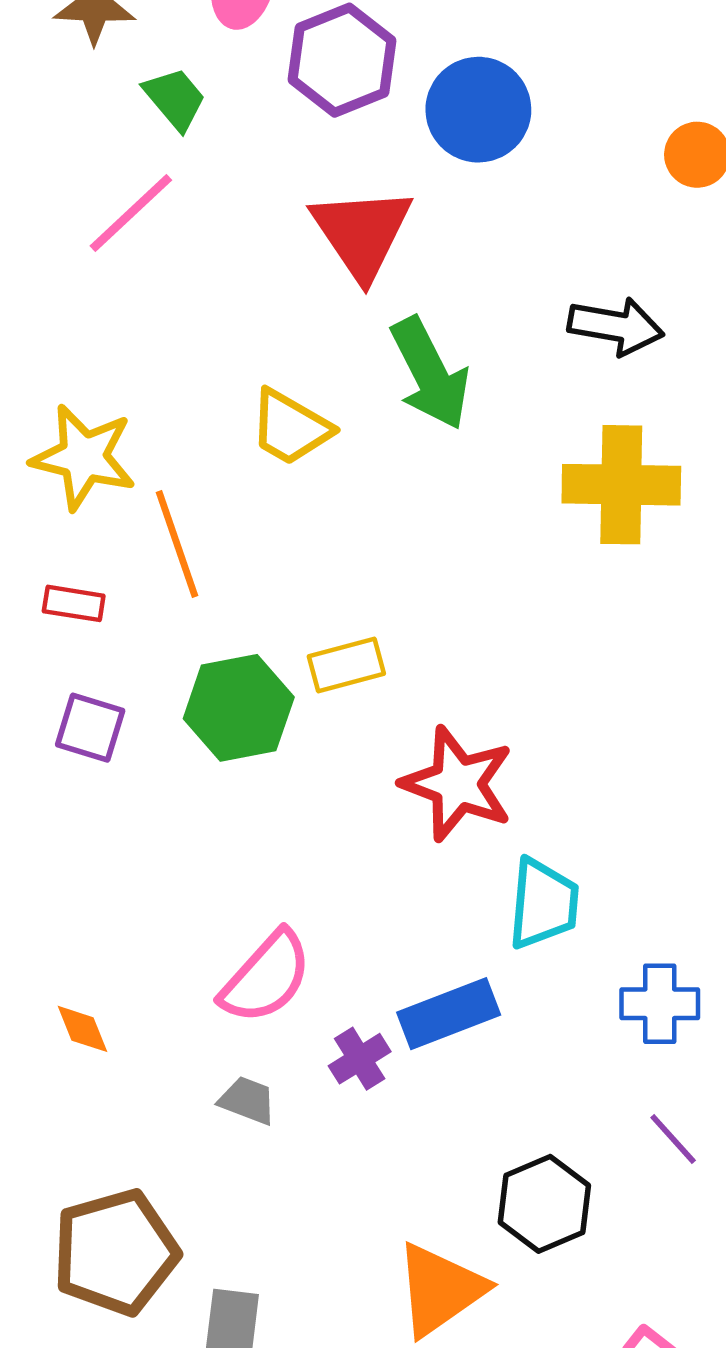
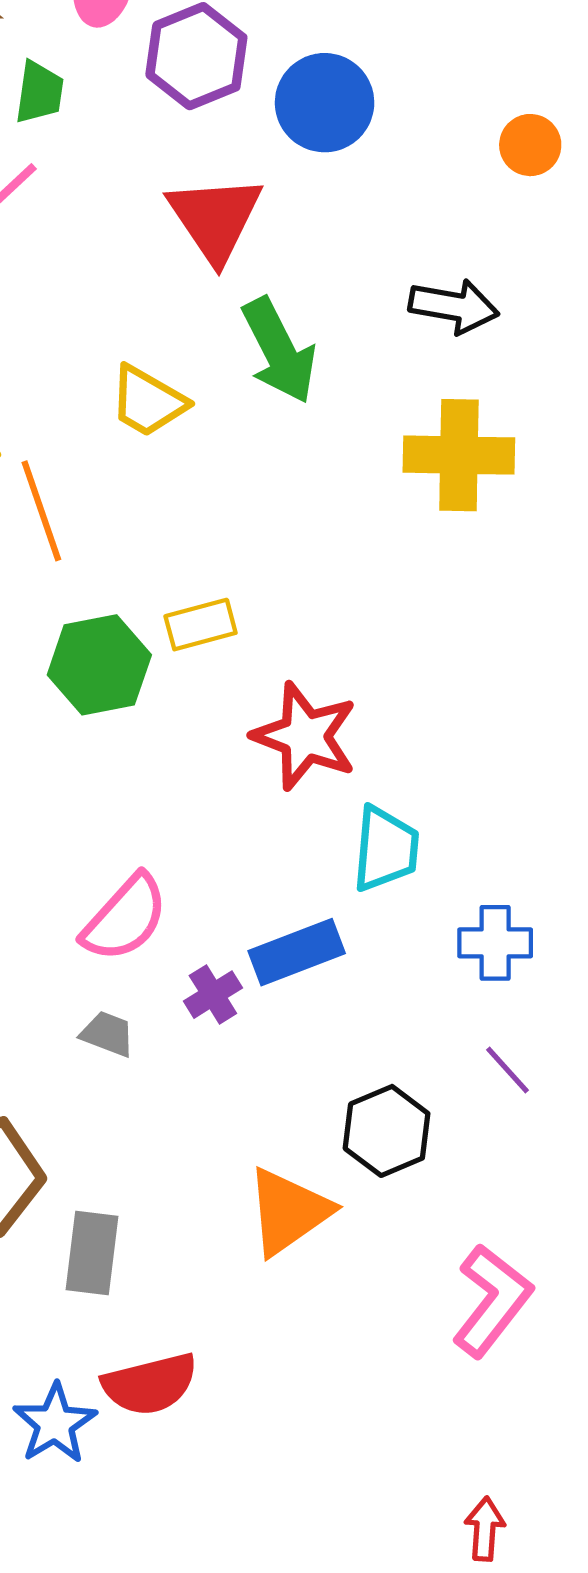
green trapezoid: (175, 99) -> (39, 92), turned 48

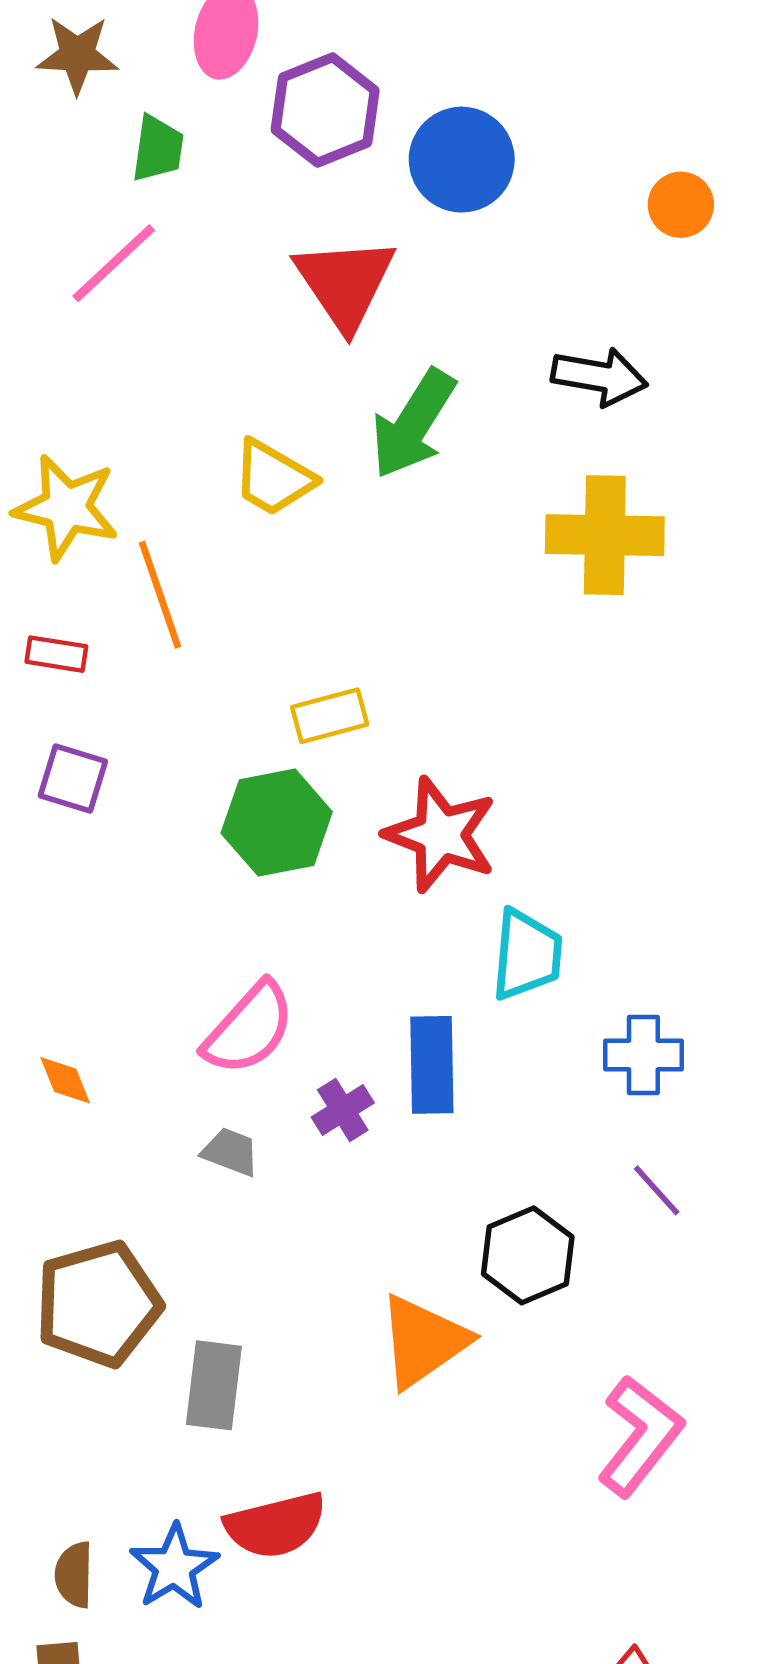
green arrow: (279, 351) -> (413, 424), turned 59
green hexagon: (99, 665) -> (277, 823), moved
blue rectangle: (297, 952) -> (432, 1065), turned -70

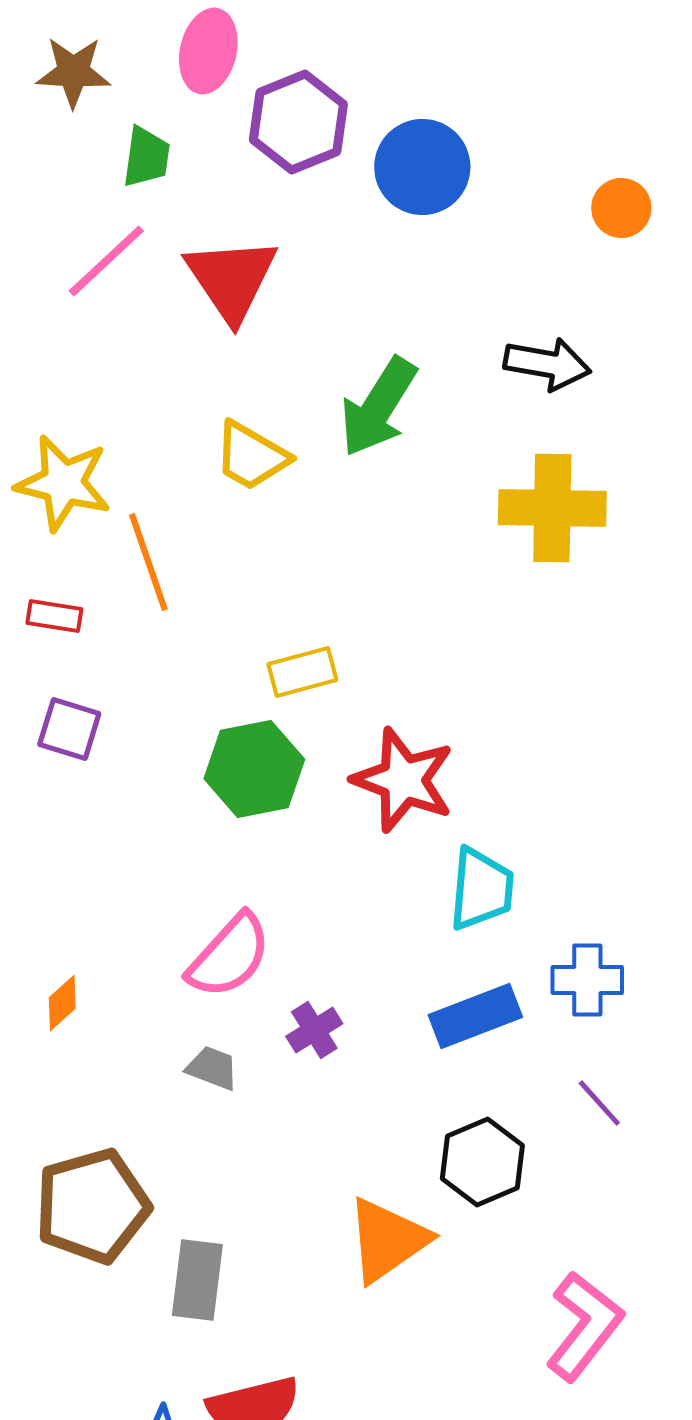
red triangle: (345, 283) -> (231, 279), moved
blue rectangle: (432, 1065) -> (475, 1016), moved, turned 70
orange diamond: (65, 1080) -> (62, 1003), turned 70

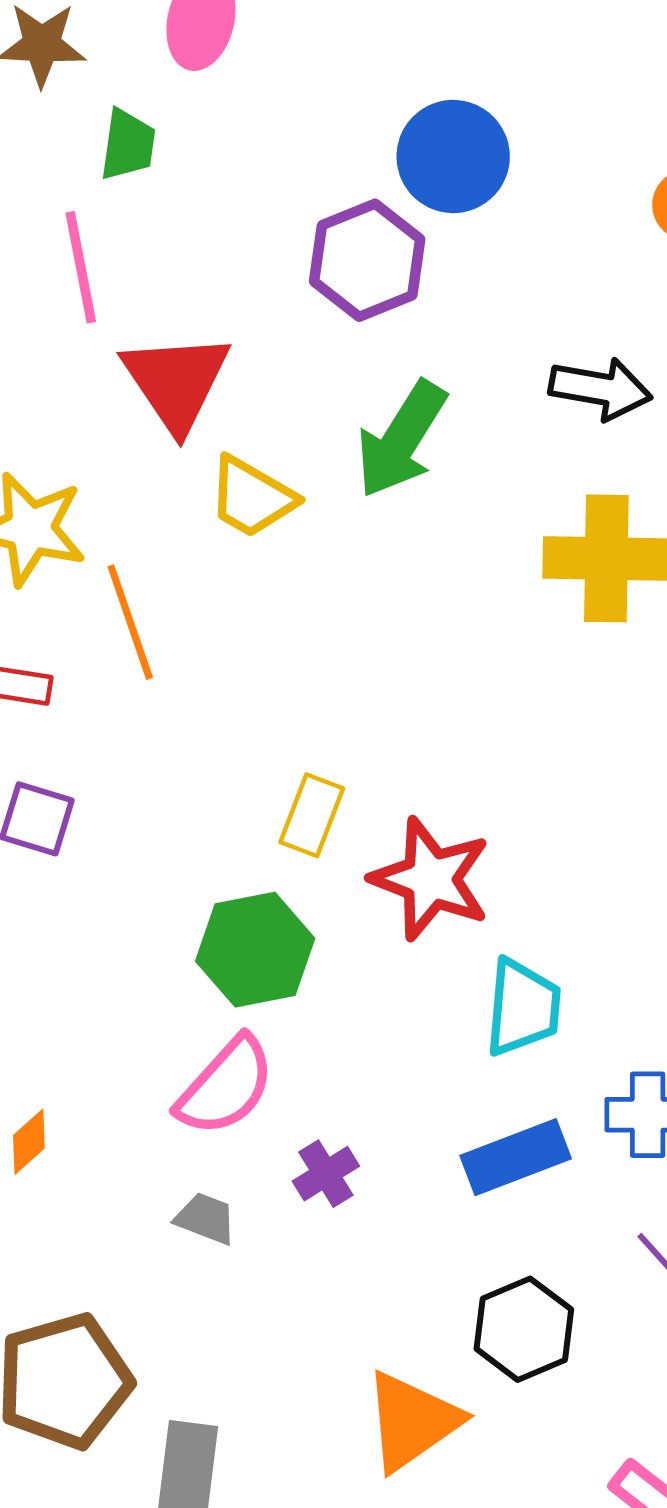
purple hexagon: (298, 122) -> (367, 260), moved
pink line: (106, 261) -> (81, 267), turned -58
red triangle: (231, 279) -> (176, 382), moved
yellow rectangle: (302, 672) -> (312, 815), moved, turned -54
green hexagon: (254, 769) -> (255, 950), moved

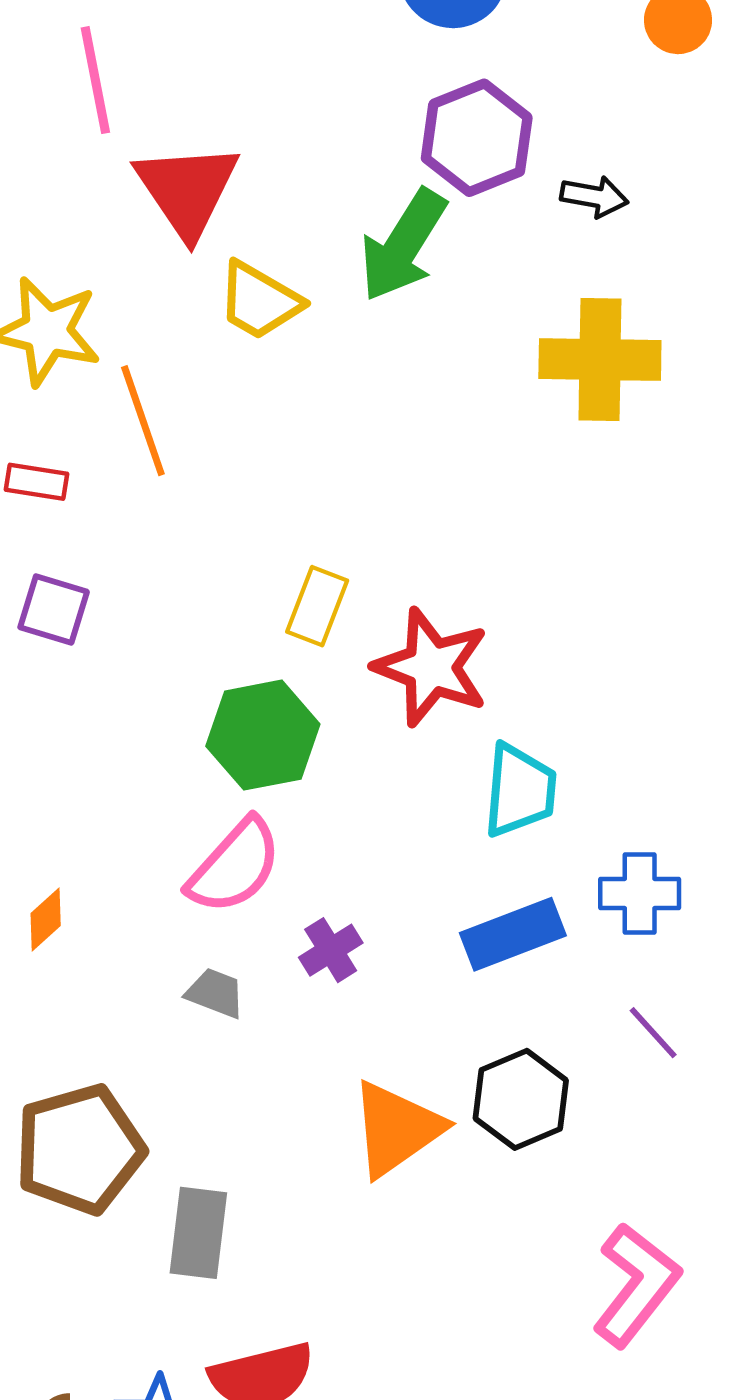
purple hexagon: (367, 260) -> (477, 138), moved
black arrow: (600, 389) -> (594, 197), size x0.7
orange triangle: (412, 1421) -> (396, 1129), moved

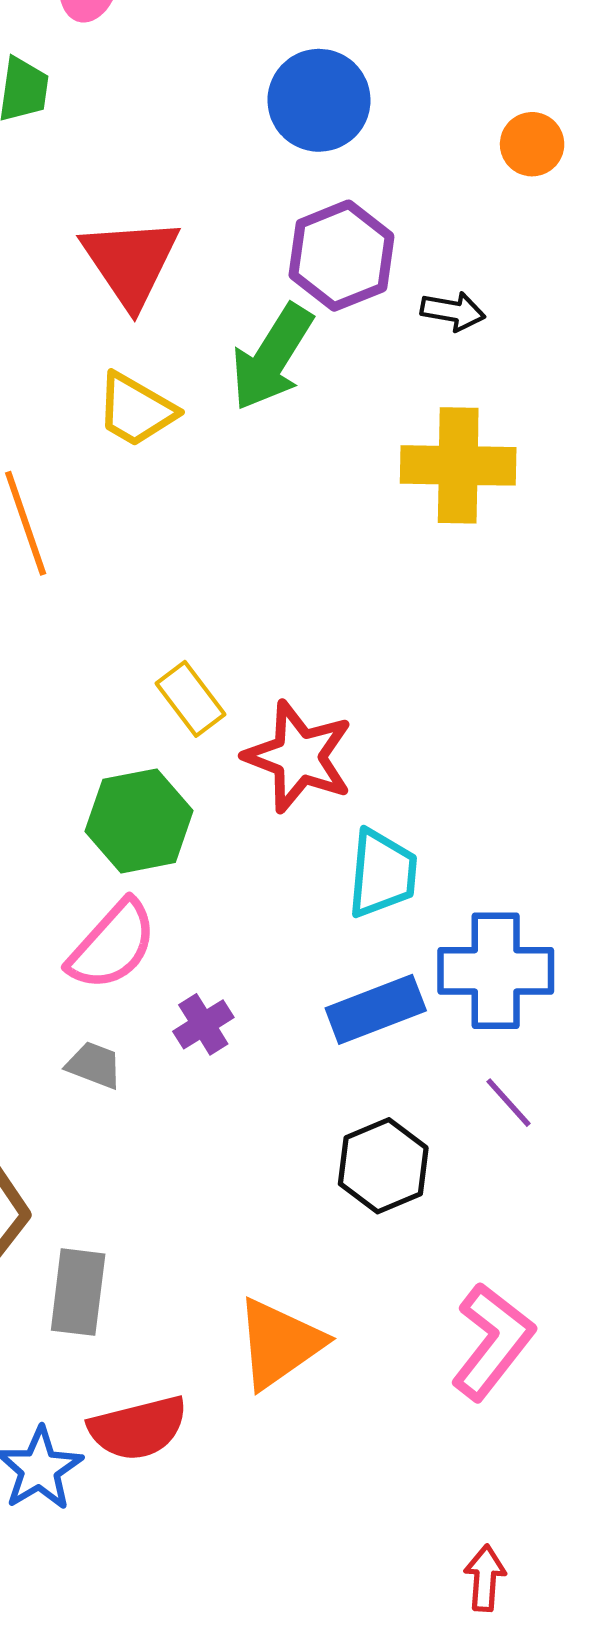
red triangle: (187, 190) -> (131, 262), moved
yellow rectangle: (317, 606) -> (190, 699), turned -58
blue cross: (640, 893) -> (496, 971), size x1.5
orange triangle: (396, 1129) -> (279, 1343), moved

